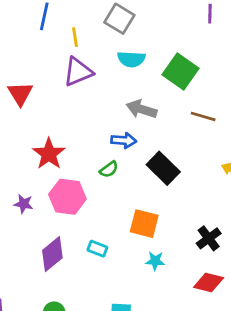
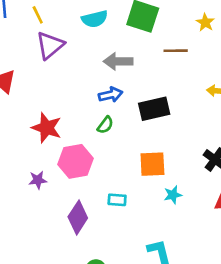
black rectangle: (163, 168) -> (154, 109), turned -40

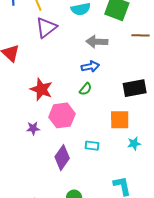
black rectangle: (154, 109) -> (135, 88), moved

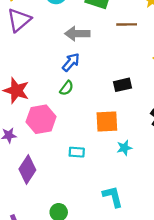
blue arrow: (90, 66) -> (71, 62), turned -36
black rectangle: (135, 88) -> (122, 85), size x0.7
purple diamond: (62, 158) -> (27, 169), moved

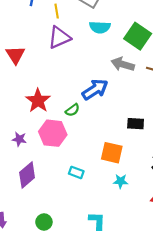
gray arrow: (77, 34) -> (123, 64), moved
blue arrow: (71, 62) -> (95, 89), size x1.4
green semicircle: (67, 88) -> (72, 110), moved

